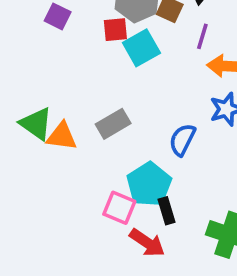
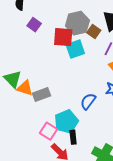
red square: (115, 30) -> (63, 37), size x1.5
gray rectangle: (113, 124) -> (41, 94), moved

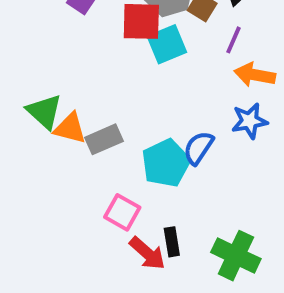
cyan pentagon: (66, 122) -> (166, 163), moved
black rectangle: (73, 137) -> (172, 242), moved

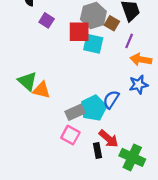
cyan square: (167, 44) -> (93, 44), turned 36
gray rectangle: (104, 139) -> (75, 112), moved
red arrow: (147, 253) -> (109, 139), moved

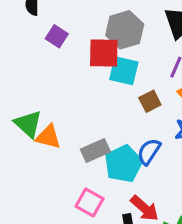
brown square: (112, 23) -> (150, 101), moved, turned 32
gray rectangle: (75, 112) -> (95, 151), moved

